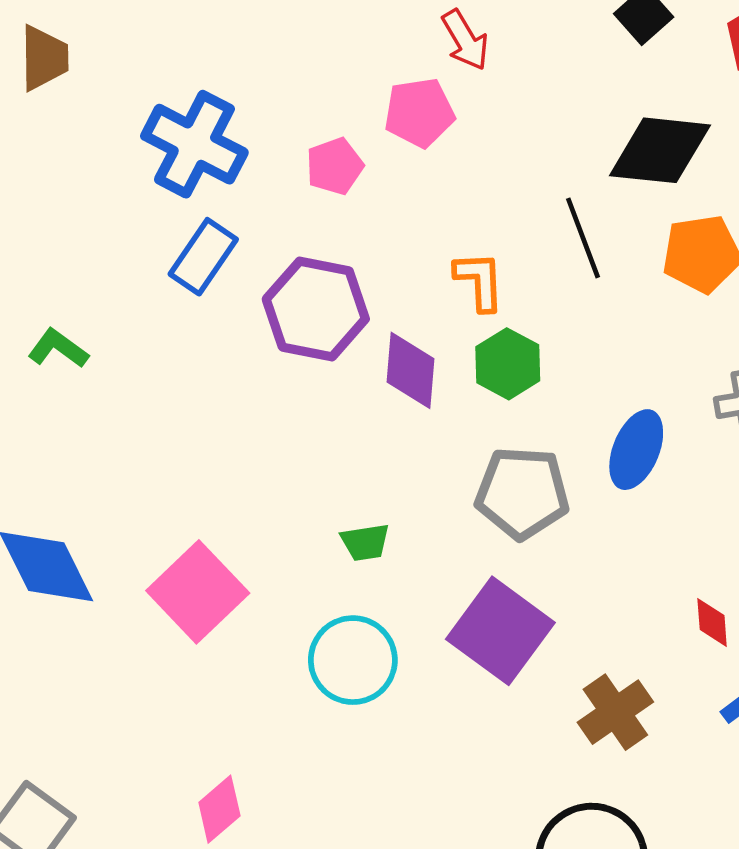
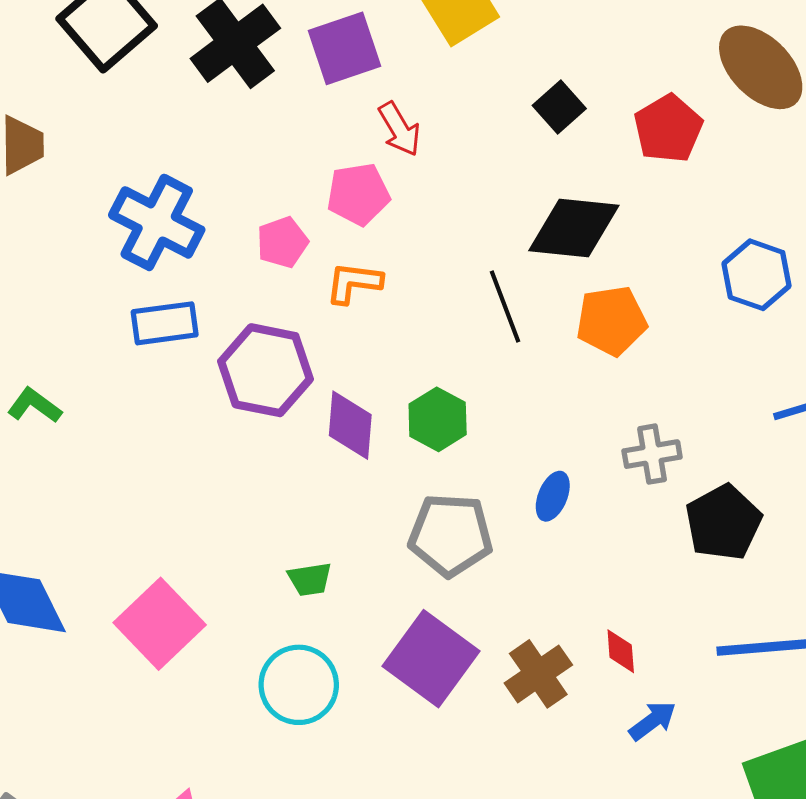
blue rectangle: (203, 257) -> (165, 323), turned 48
orange L-shape: (479, 281) -> (354, 283), moved, turned -80
blue ellipse: (636, 450) -> (553, 496), size x0.7
brown cross: (615, 712) -> (538, 674), moved

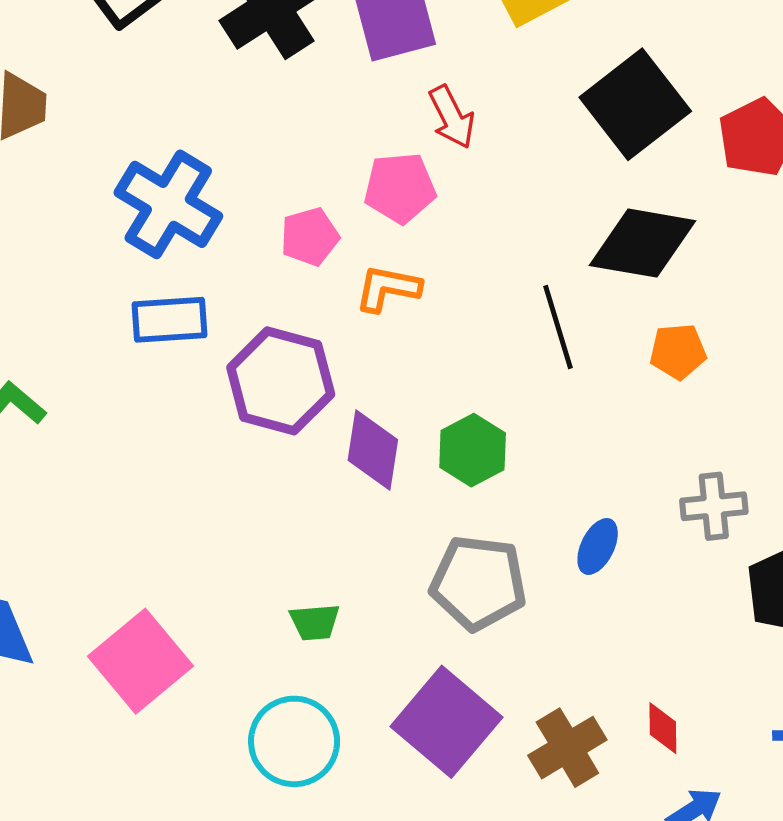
black square: (559, 107) -> (635, 104), size x1.8
orange pentagon: (611, 321) -> (678, 351), size x0.7

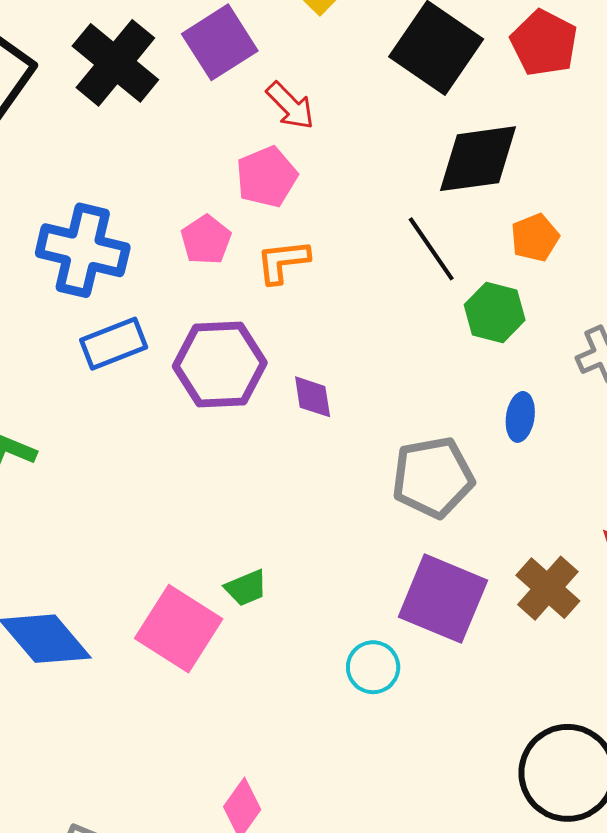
purple diamond: (373, 450) -> (313, 397), size x0.7
green hexagon: (473, 450) -> (495, 312), moved
green trapezoid: (315, 622) -> (246, 588), moved
cyan circle: (294, 741) -> (373, 667), moved, size x0.7

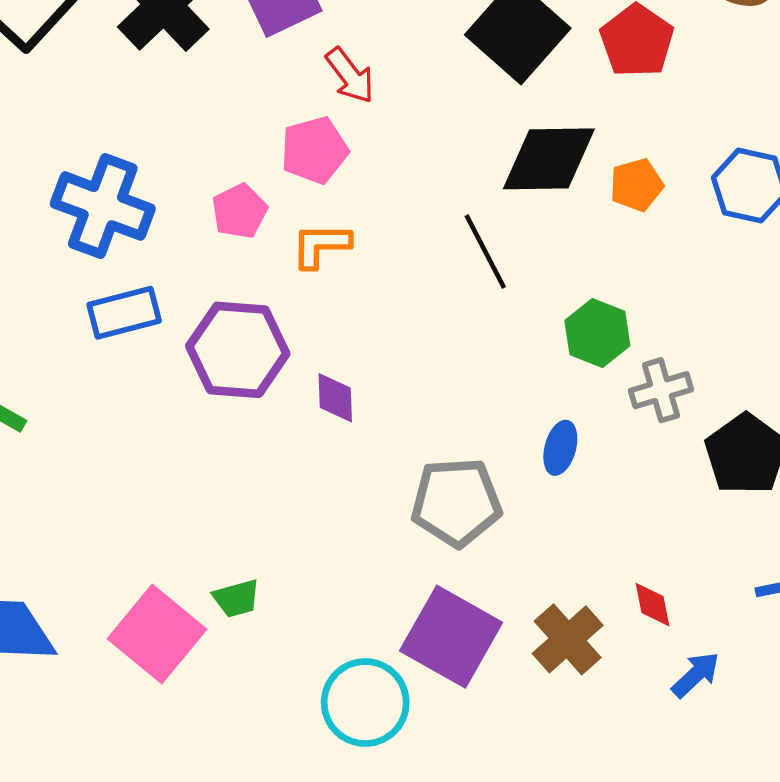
orange pentagon: (535, 238) -> (636, 185), moved
green hexagon: (495, 312) -> (597, 333), moved
cyan circle: (373, 667) -> (365, 703), size x1.5

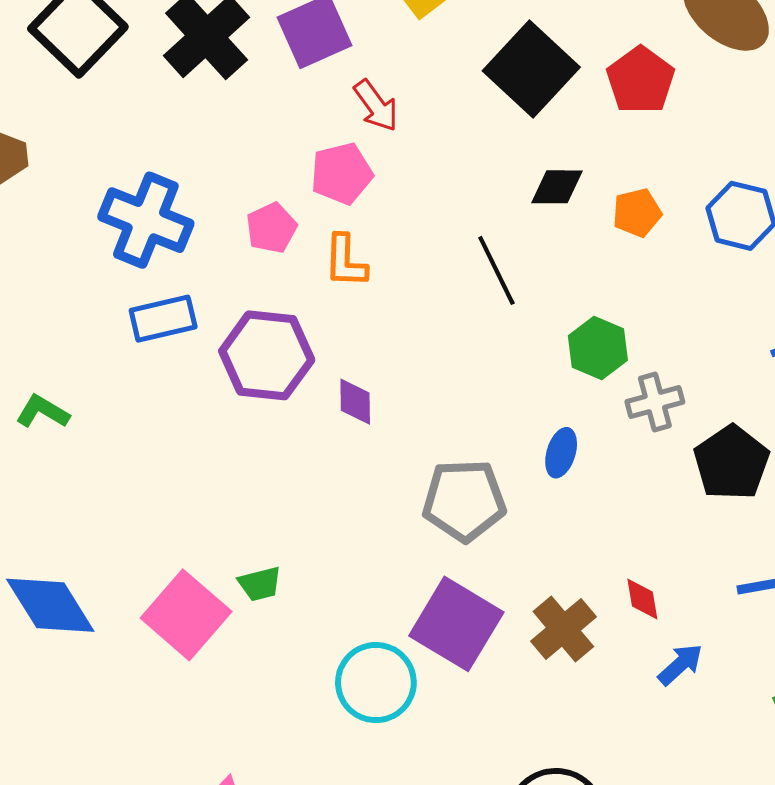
black diamond: (549, 159) -> (557, 187), size x0.6
orange L-shape: (321, 245) -> (345, 261), turned -90

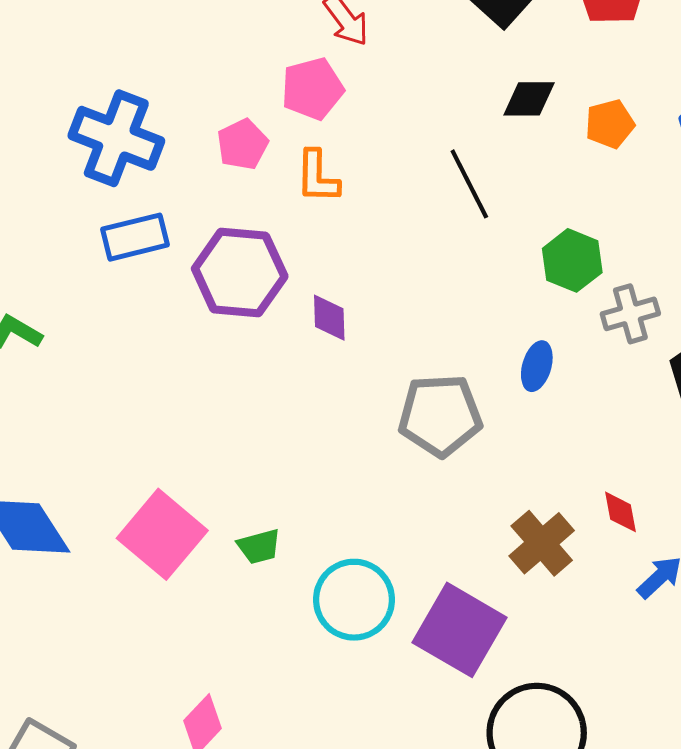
green trapezoid: (260, 584) -> (259, 546), moved
purple square: (456, 624) -> (459, 630), moved

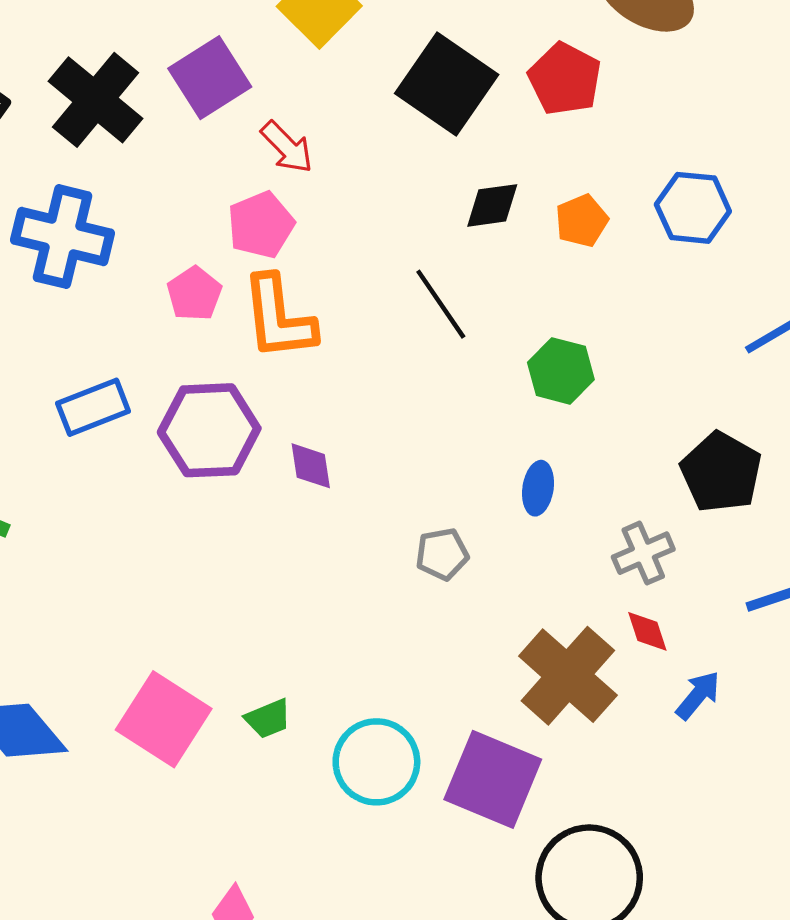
blue cross: (116, 138) -> (63, 237), moved
orange L-shape: (317, 177) -> (278, 318), size x1.5
gray cross: (630, 314) -> (643, 553), moved
gray pentagon: (440, 415) -> (442, 554), size x0.6
brown cross: (542, 543) -> (568, 676), size x1.4

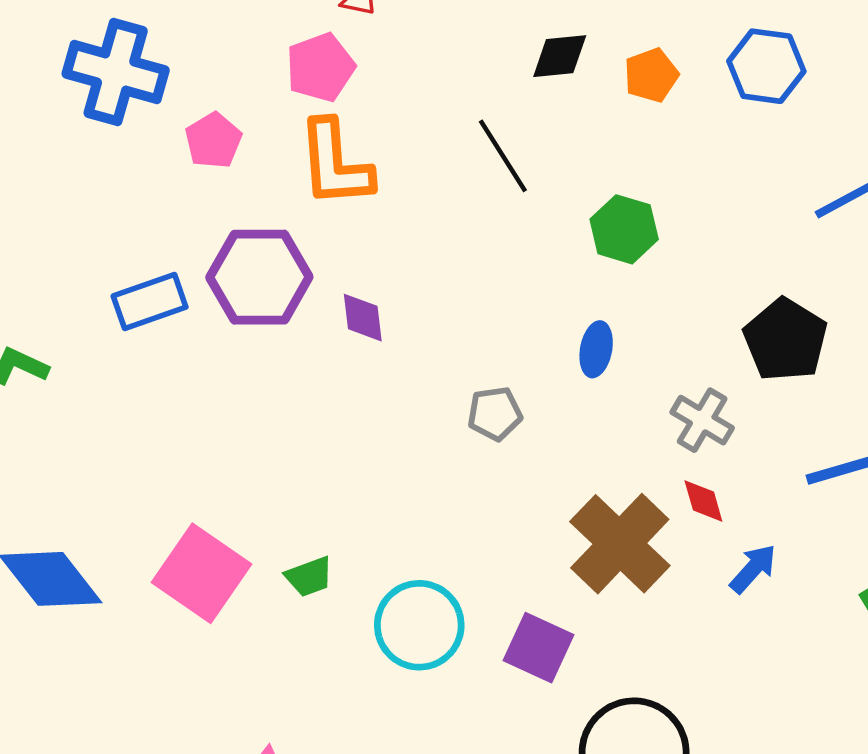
pink pentagon: (194, 294) -> (213, 140), moved
blue rectangle: (93, 407) -> (150, 302), moved
gray cross: (643, 553) -> (702, 420), turned -38
purple square: (493, 779) -> (538, 648), size x0.7

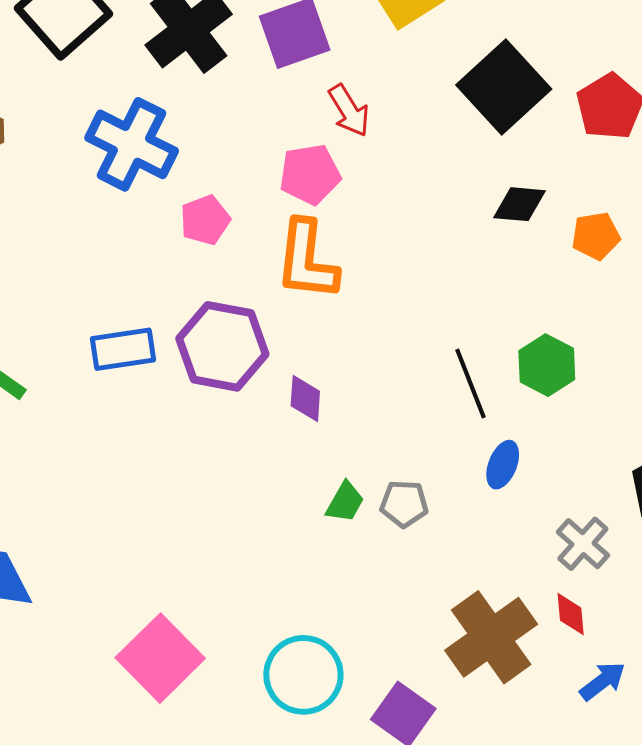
black line: (503, 156) -> (471, 384), moved
pink square: (202, 573) -> (160, 658), moved
green trapezoid: (309, 577) -> (345, 502), moved, turned -51

